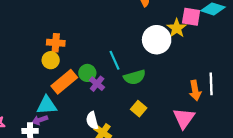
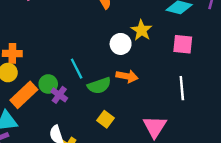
pink square: (191, 17) -> (183, 44), moved
white circle: (157, 40) -> (121, 44), size x0.7
orange arrow: (195, 90) -> (127, 76), moved, turned -66

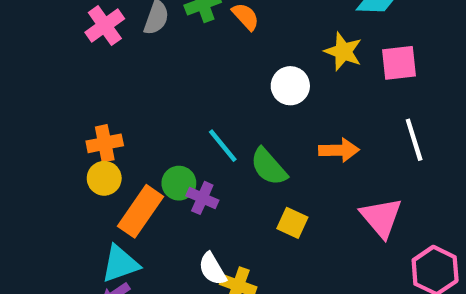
yellow star: (142, 30) -> (343, 52), moved
orange arrow: (127, 76) -> (339, 150), moved
green semicircle: (99, 86) -> (269, 167), turned 80

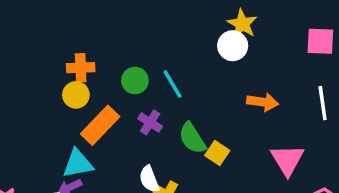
yellow star: (343, 52) -> (242, 24), moved
green semicircle: (269, 167) -> (192, 138), moved
green circle: (179, 183) -> (135, 81), moved

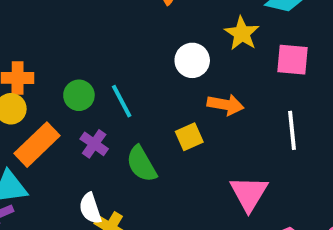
yellow star: (242, 24) -> (242, 33), moved
orange arrow: (263, 102) -> (226, 105), moved
yellow square: (217, 153) -> (189, 137), moved, turned 30

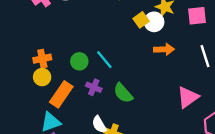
white circle: (192, 60) -> (154, 22), moved
yellow square: (189, 137) -> (141, 20), moved
pink triangle: (249, 193) -> (188, 97), turned 35

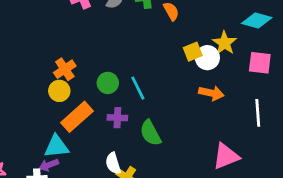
orange cross: (42, 59) -> (65, 69), turned -36
purple cross: (94, 87) -> (117, 118), turned -35

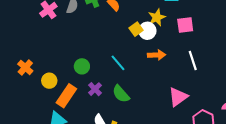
yellow star: (225, 43) -> (157, 17), turned 30
orange cross: (65, 69) -> (25, 67), moved
cyan line: (138, 88) -> (118, 63), moved
purple cross: (117, 118) -> (95, 89), turned -32

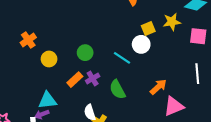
white circle: (147, 31) -> (141, 44), moved
orange arrow: (157, 55) -> (158, 87), moved, turned -54
cyan line: (118, 63) -> (122, 58), turned -30
orange rectangle: (66, 96) -> (75, 80), moved, size x0.7

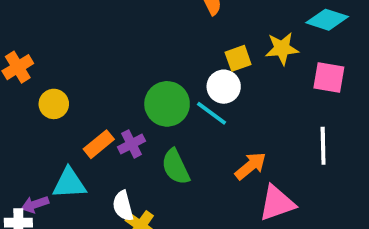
green circle: (85, 53) -> (167, 104), moved, size x1.5
cyan line: (122, 58) -> (211, 113), moved
cyan triangle: (47, 100) -> (69, 183), moved

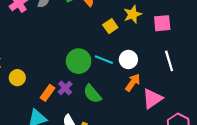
white circle: (224, 87) -> (128, 60), moved

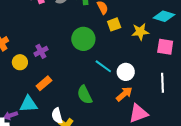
yellow square: (110, 26) -> (114, 24), moved
green circle: (79, 61) -> (83, 39), moved
purple cross: (65, 88) -> (41, 51), moved

